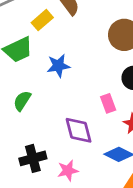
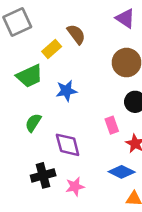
purple diamond: (79, 130) -> (68, 145), moved

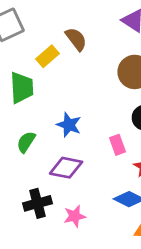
green trapezoid: (30, 76) -> (22, 88), turned -68
blue star: (66, 91) -> (69, 125), moved, turned 30
purple diamond: (68, 145) -> (66, 168), turned -64

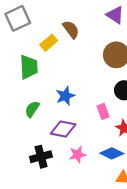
blue star: (69, 125) -> (65, 96), turned 30
pink star: (75, 216) -> (78, 155), moved

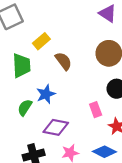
brown semicircle: (71, 29) -> (63, 61), moved
blue star: (65, 96) -> (46, 94), moved

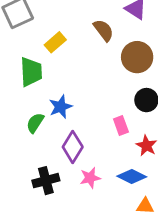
brown semicircle: (63, 61) -> (104, 30), moved
purple diamond: (56, 127) -> (73, 147), turned -70

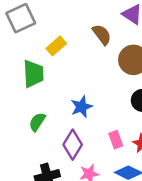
blue star: (61, 107) -> (82, 107), moved
pink rectangle: (121, 126) -> (116, 140), moved

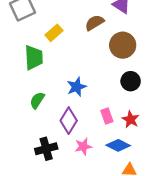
brown semicircle: (102, 35) -> (95, 23), turned -84

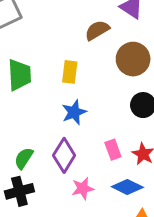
yellow rectangle: (54, 33) -> (70, 72), moved, turned -42
green semicircle: (37, 100) -> (24, 158), moved
black cross: (46, 149) -> (19, 191), moved

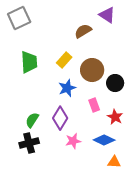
brown circle: (133, 59) -> (92, 70), moved
yellow rectangle: (70, 72) -> (64, 60), turned 35
pink rectangle: (113, 150) -> (94, 105), moved

